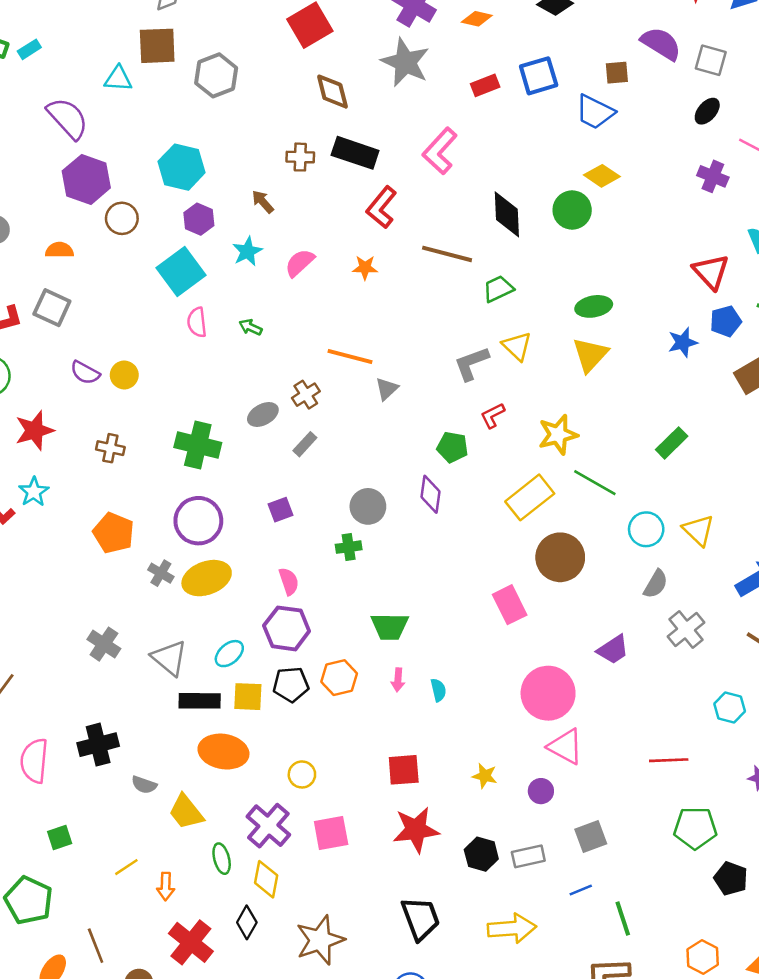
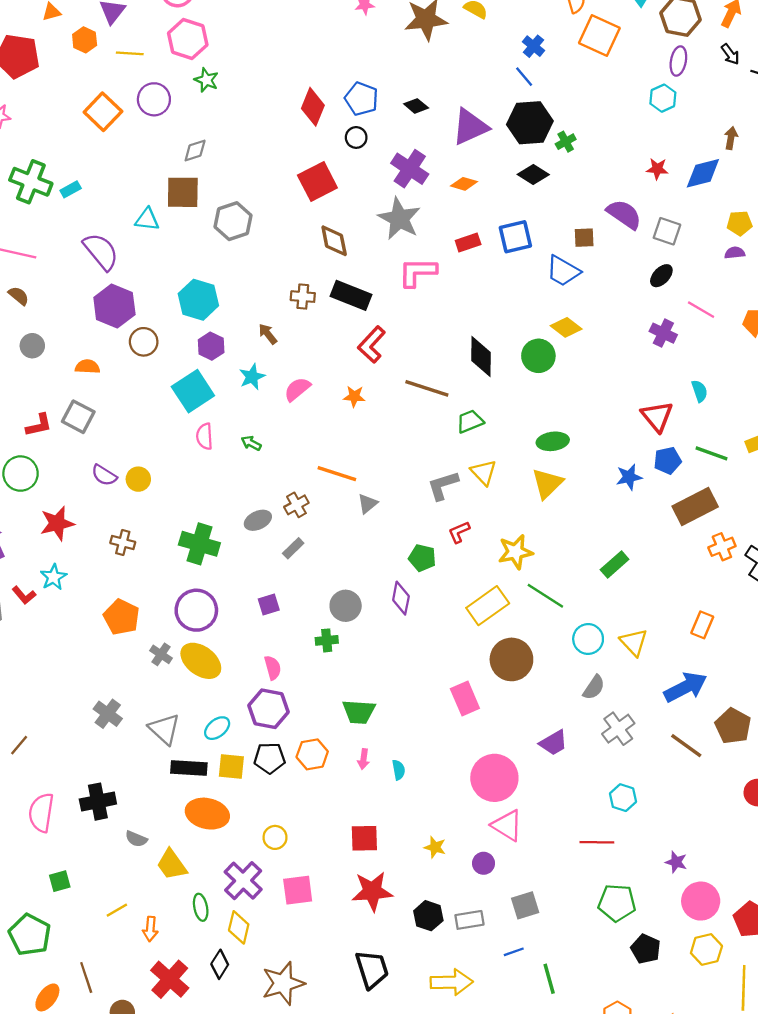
pink L-shape: (440, 151) -> (417, 272), moved, turned 45
yellow ellipse: (207, 578) -> (201, 661), turned 54
cyan hexagon: (730, 708) -> (623, 798), moved

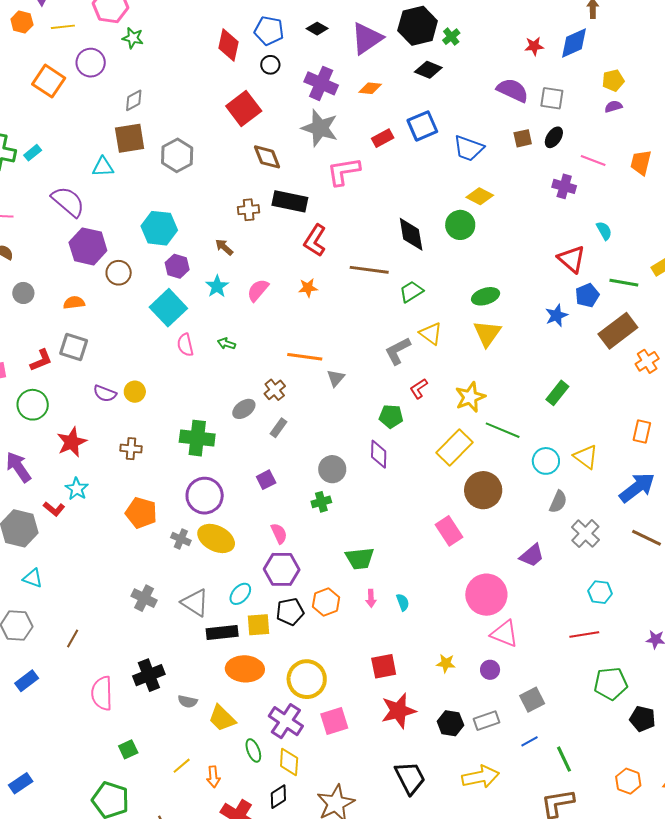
brown square: (584, 238) -> (523, 138), moved
yellow circle: (275, 837) -> (307, 679), size x1.8
black diamond: (220, 964) -> (278, 797), turned 35

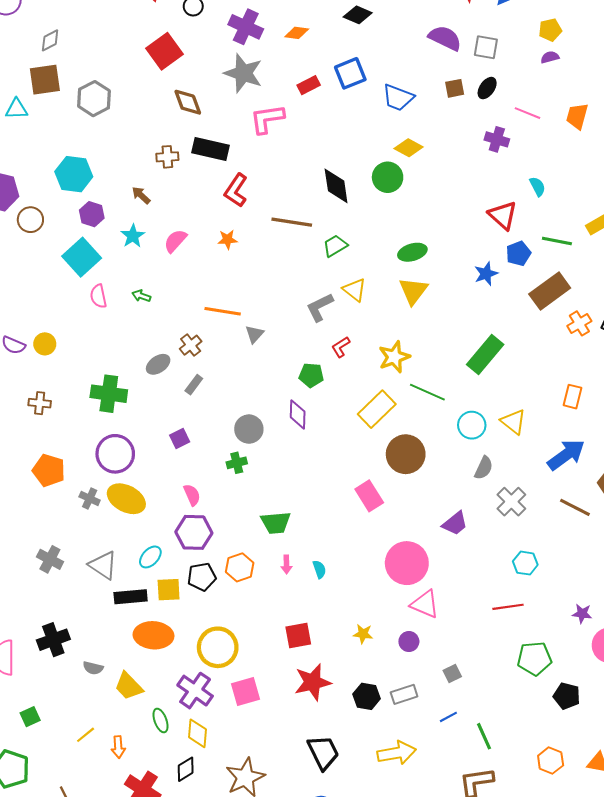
green rectangle: (557, 393) -> (485, 355), size x1.5
gray square: (532, 700) -> (452, 674), size x0.7

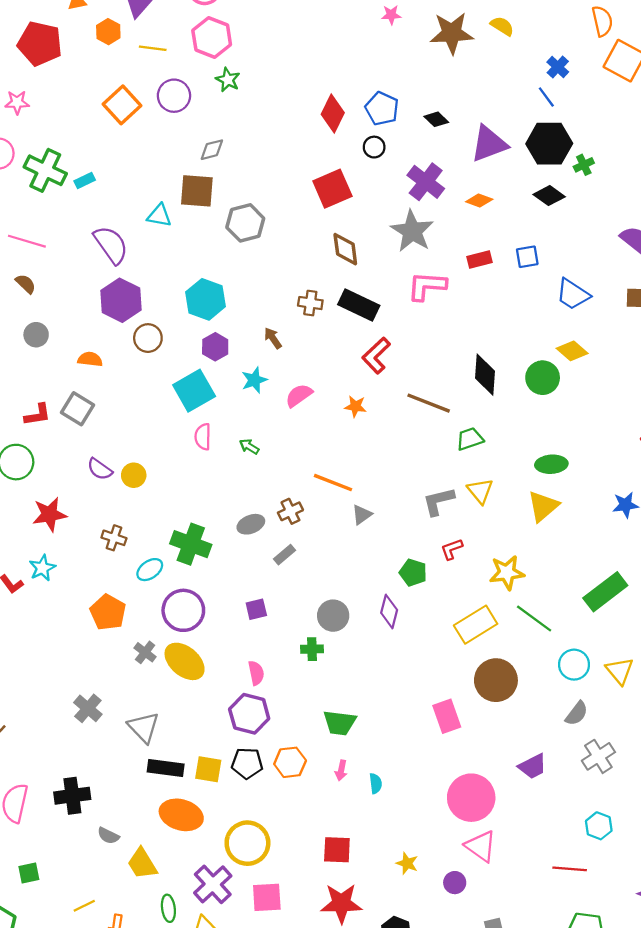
blue square: (350, 73) -> (527, 257), size x0.7
cyan ellipse: (150, 557) -> (150, 570), moved

